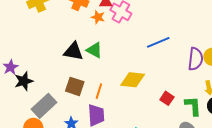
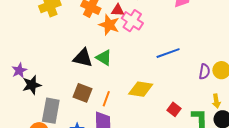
orange star: (98, 17) -> (109, 25), size x1.5
purple semicircle: (195, 59) -> (204, 72), size x0.7
gray rectangle: (44, 106) -> (51, 111), turned -40

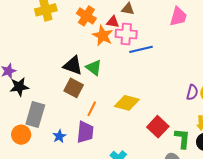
pink cross: (132, 21) -> (126, 34), turned -35
blue line: (168, 53) -> (141, 49), moved
brown square: (82, 93) -> (74, 88), moved
red square: (174, 109) -> (158, 127), size x1.5

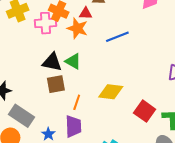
pink cross: (126, 34) -> (45, 23), moved
brown square: (74, 88) -> (56, 84), turned -30
gray rectangle: (35, 114) -> (22, 116), turned -65

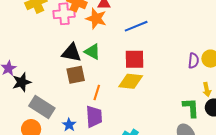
red square: (145, 111) -> (134, 59), moved, turned -35

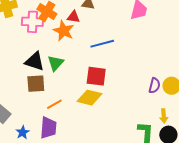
green triangle: (92, 52) -> (56, 63), turned 36
orange line: (97, 93) -> (54, 104), turned 35

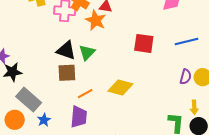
blue line: (102, 44) -> (187, 41), moved
red square: (96, 76) -> (144, 43), moved
blue star: (23, 132) -> (44, 120), moved

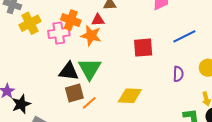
green triangle: (87, 52) -> (90, 69), size x1.4
purple semicircle: (186, 77) -> (178, 74), moved
orange line: (85, 94) -> (89, 103), moved

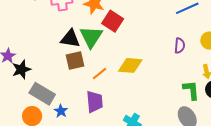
red square: (143, 48) -> (113, 21), moved, turned 35
orange line: (89, 103) -> (100, 74), moved

